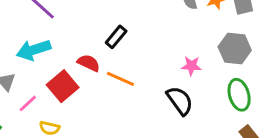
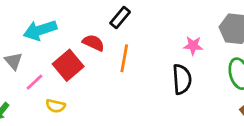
orange line: (120, 79) -> (124, 58), turned 76
black semicircle: (180, 101) -> (182, 79), turned 32

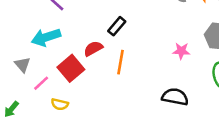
red semicircle: (93, 43) -> (93, 48), turned -54
black semicircle: (182, 79) -> (175, 97), moved, turned -75

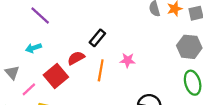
cyan arrow: (46, 37) -> (33, 48), size x0.6
pink star: (181, 51) -> (128, 60), moved

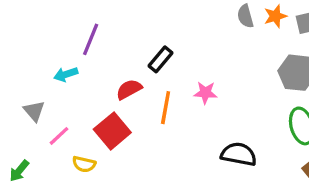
purple line: (40, 15) -> (91, 39), moved, turned 70
red square: (56, 76) -> (112, 131), moved

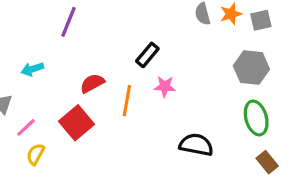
purple line: (91, 39) -> (69, 22), moved
black rectangle: (161, 59) -> (147, 55), moved
yellow semicircle: (84, 164) -> (35, 154), moved, turned 105

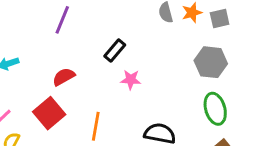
purple line: (69, 22) -> (62, 20), moved
orange line: (127, 101) -> (96, 126), moved

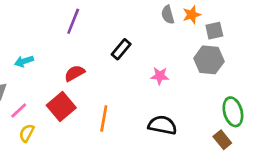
gray square: (220, 18) -> (214, 31), moved
pink star: (131, 80) -> (160, 76), moved
green ellipse: (215, 109) -> (233, 112), moved

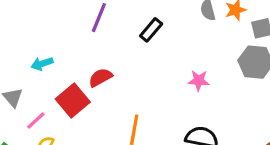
black rectangle: (121, 49) -> (151, 30), moved
red square: (61, 106) -> (73, 101), moved

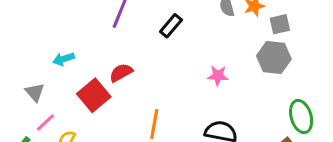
pink line: (36, 120) -> (45, 123), moved

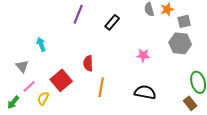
cyan arrow: (64, 59) -> (41, 44), turned 88
red semicircle: (121, 73) -> (88, 63), moved, turned -63
red square: (94, 95) -> (61, 80), moved

